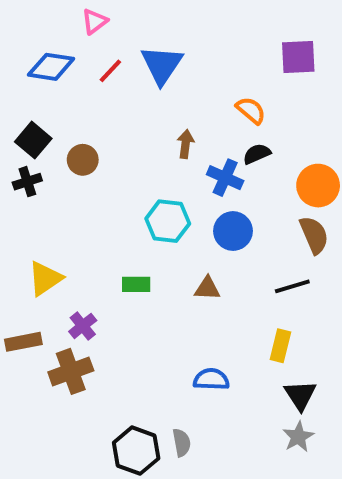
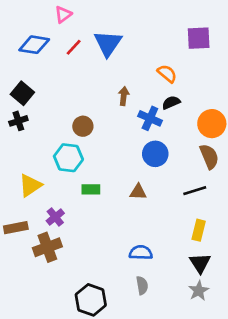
brown circle: (83, 160) -> (83, 126), moved
cyan hexagon: (168, 221) -> (68, 158), moved
yellow rectangle: (280, 346) -> (199, 230), moved
gray semicircle: (182, 443) -> (142, 285), moved

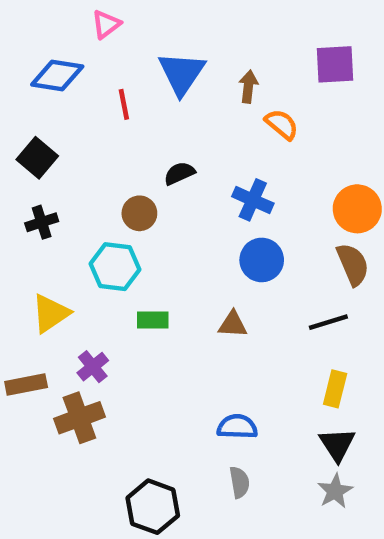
red line: (74, 47) -> (124, 104), moved, turned -54
brown arrow: (124, 96) -> (248, 87), moved
black semicircle: (171, 103) -> (179, 173), moved
black cross: (18, 121) -> (42, 222), moved

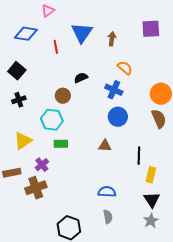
orange semicircle: (282, 124) -> (125, 68), moved
green rectangle: (153, 320) -> (61, 144), moved
black line: (328, 322) -> (139, 156), moved, turned -72

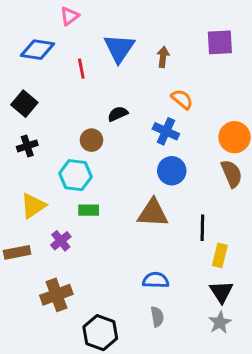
brown triangle: (105, 146) -> (153, 213), size x1.6
brown cross: (36, 188) -> (56, 295), moved

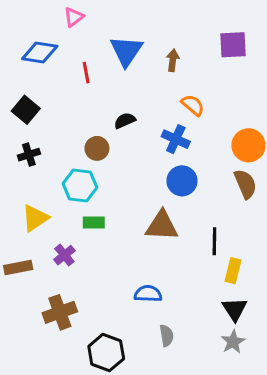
blue semicircle: (156, 280) -> (148, 294), moved

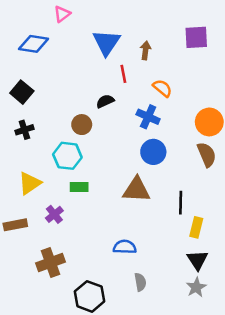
red line: (86, 73) -> (123, 74), moved

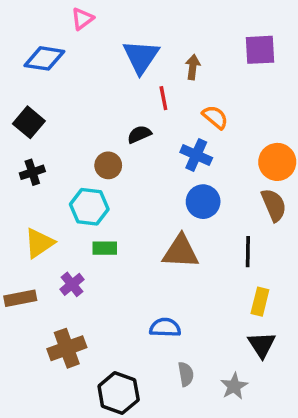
black line: (181, 203) -> (248, 252), moved
gray star: (196, 287) -> (234, 386), moved

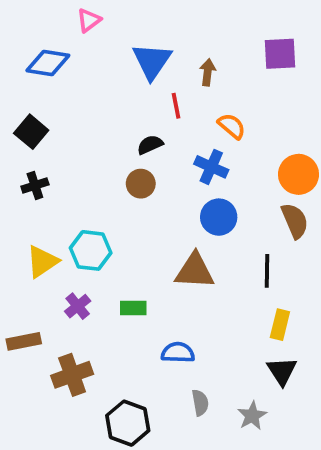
brown circle: (108, 165) -> (141, 184), moved
cyan hexagon: (89, 207) -> (91, 250), moved
green rectangle: (105, 248) -> (133, 308), moved
brown rectangle: (20, 298) -> (24, 341), moved

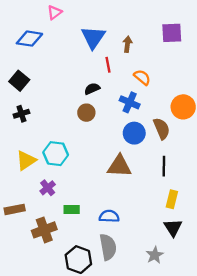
brown semicircle: (295, 221) -> (162, 129), moved
green rectangle: (133, 308) -> (72, 209), moved
gray semicircle: (200, 403) -> (108, 247), moved, size x1.6

